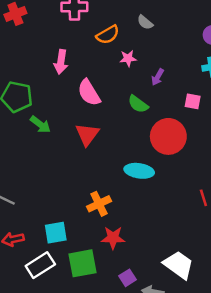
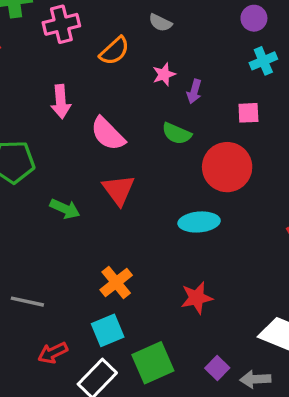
pink star: (128, 58) -> (164, 74), moved
green arrow: (40, 125) -> (65, 209), moved
orange cross: (99, 204) -> (116, 282), moved
red star: (113, 238) -> (197, 298), moved

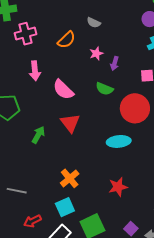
pink cross: (61, 24) -> (25, 34), moved
green arrow: (65, 209) -> (38, 135), turned -84

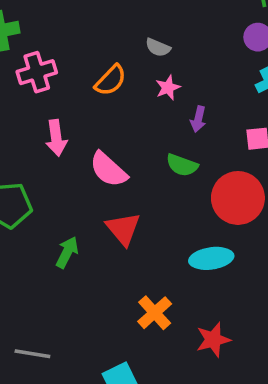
pink star: (96, 53) -> (168, 88), moved
orange cross: (70, 178) -> (155, 313), moved

